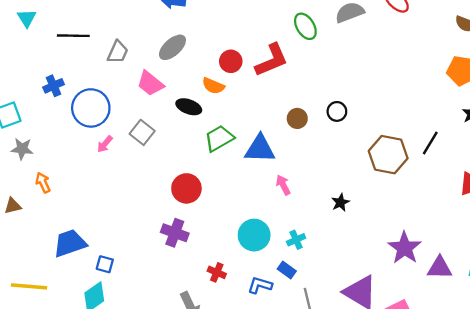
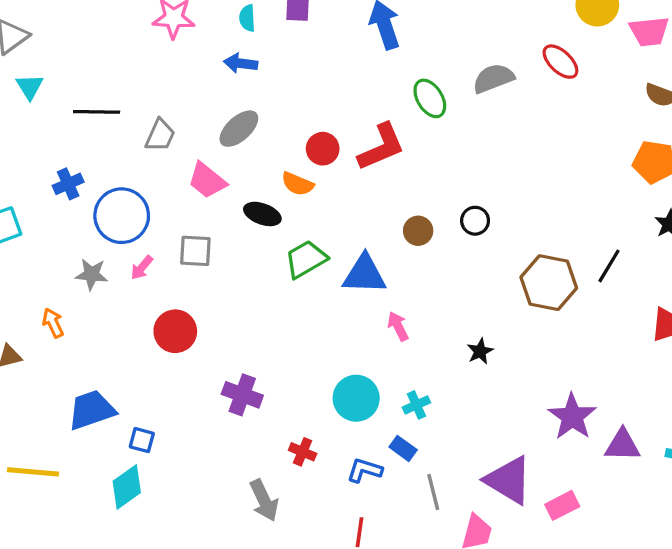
gray square: (142, 132) -> (195, 251), turned -35
gray star: (22, 149) -> (92, 274), moved
red circle: (186, 188) -> (175, 331), moved

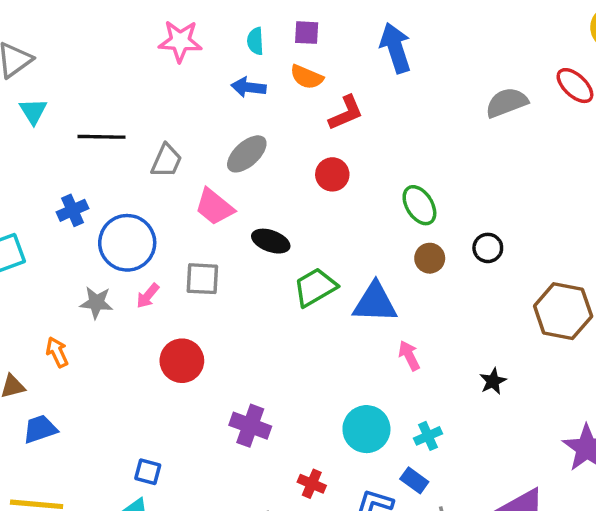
green ellipse: (430, 98) -> (419, 205), moved
red L-shape: (381, 147) -> (346, 113), moved, size x0.7
orange semicircle: (298, 184) -> (307, 77), moved
blue trapezoid: (92, 410) -> (40, 429), moved, size x0.7

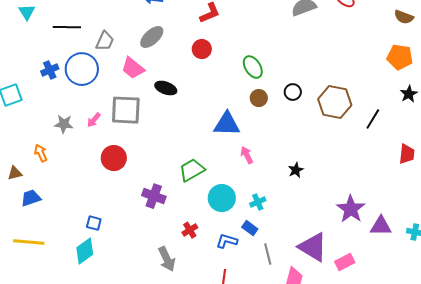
blue circle: (127, 243) -> (82, 69), moved
gray square: (202, 279) -> (126, 110), size x1.5
green trapezoid: (315, 287) -> (192, 170), moved
brown hexagon: (563, 311) -> (335, 102), moved
red cross: (312, 484) -> (190, 230), turned 35

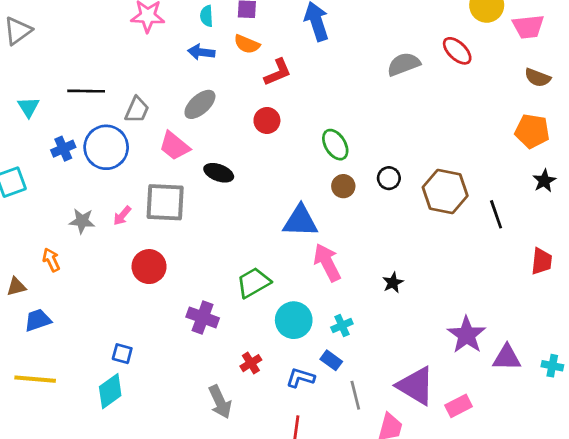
cyan triangle: (27, 12) -> (28, 107), moved
black line: (373, 119) -> (496, 214), turned -50
pink arrow: (247, 155) -> (327, 263), size x1.6

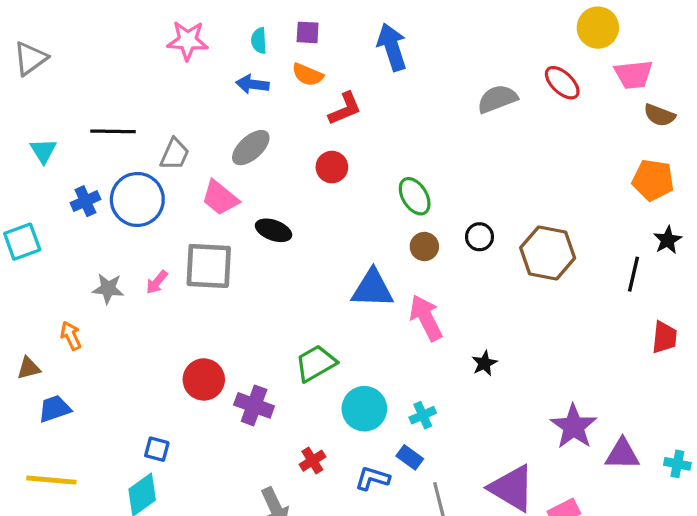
pink trapezoid: (528, 27) -> (634, 75), moved
black line: (496, 214) -> (634, 274), moved, turned 32
pink arrow: (327, 263) -> (426, 318), moved
red circle: (149, 267) -> (204, 379), moved

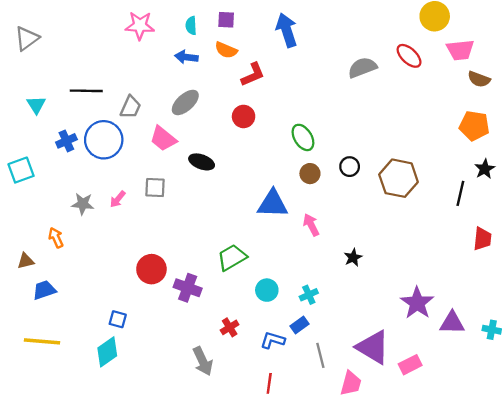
gray square: (209, 266) -> (155, 188), size x0.6
pink arrow: (426, 318) -> (311, 225), size x0.7
cyan circle: (364, 409) -> (267, 290), size x0.7
blue rectangle: (410, 457) -> (299, 325), turned -72

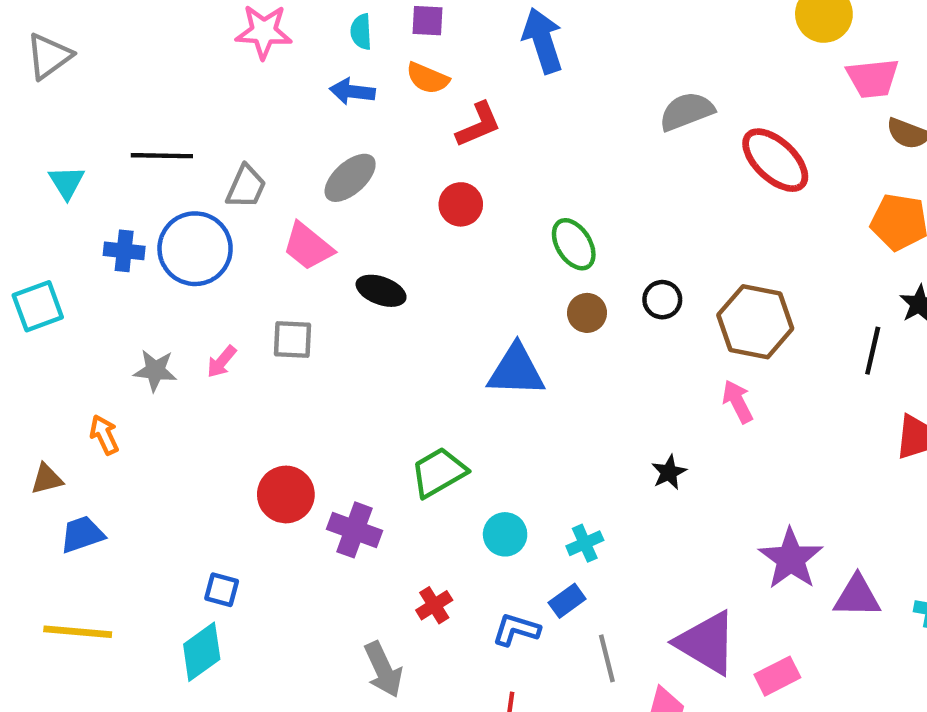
red ellipse: (409, 56) -> (775, 160), moved, size x1.4
blue cross: (66, 141) -> (124, 251), turned 30
pink arrow: (311, 225) -> (738, 401), moved

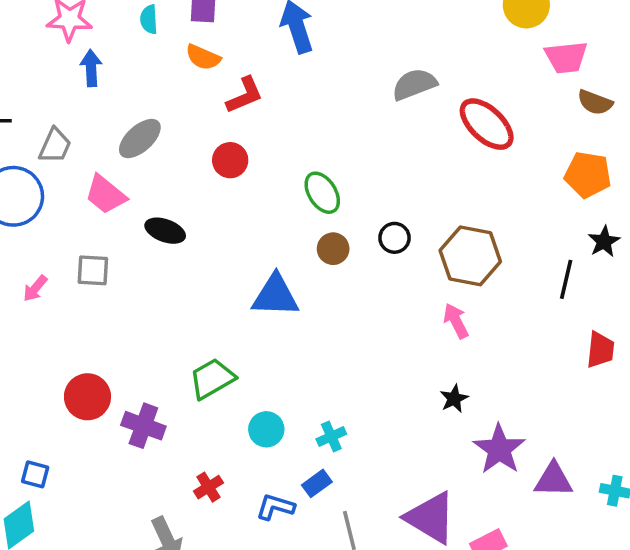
blue arrow: (352, 91) -> (91, 68), moved, turned 80
black star: (669, 472) -> (454, 399), moved

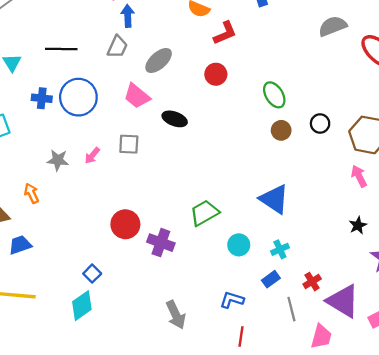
gray trapezoid: (55, 146) -> (117, 47), moved
blue triangle: (275, 296) -> (274, 199), moved, turned 32
blue square: (35, 474) -> (92, 274), turned 30
red cross: (208, 487) -> (312, 282), moved
blue L-shape: (275, 507) -> (232, 300), moved

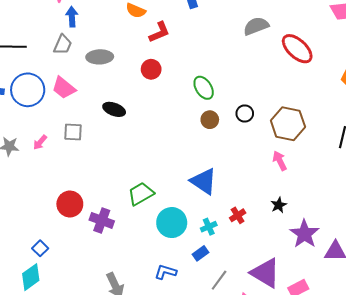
gray ellipse: (159, 60) -> (100, 57), turned 40
pink trapezoid: (137, 96) -> (64, 88), moved
cyan circle: (239, 245) -> (172, 223), size x1.5
red cross: (312, 282) -> (238, 215), moved
gray line: (291, 309) -> (219, 280), turned 50

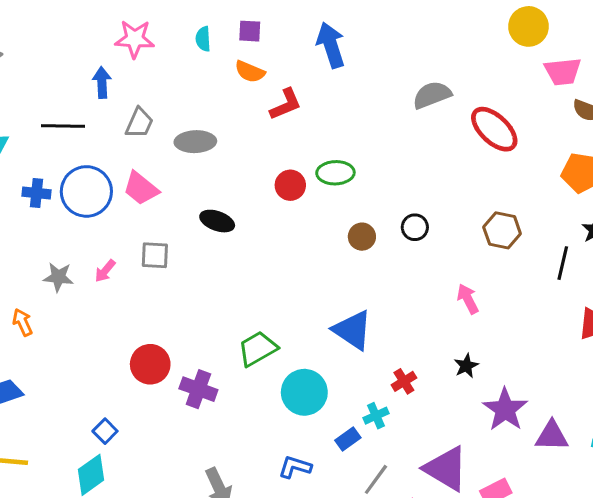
blue arrow: (72, 17) -> (102, 82), moved
red circle: (151, 69) -> (290, 185), moved
green ellipse: (204, 88) -> (335, 173), moved, turned -60
brown hexagon: (288, 124) -> (502, 230), moved, size x0.7
cyan cross: (209, 227) -> (376, 416), moved

